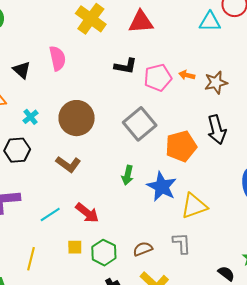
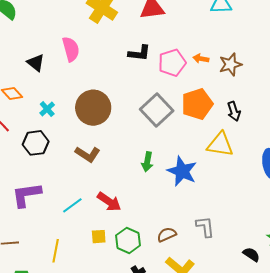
black arrow: (217, 130) -> (234, 111), size x0.7
orange pentagon: (181, 146) -> (197, 104), moved
yellow triangle: (194, 206) -> (220, 144), moved, turned 32

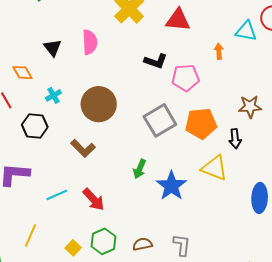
orange arrow: (201, 59) -> (219, 51), moved, turned 63
brown star: (230, 64) -> (250, 107), moved
yellow square: (99, 237) -> (73, 248), moved, turned 35

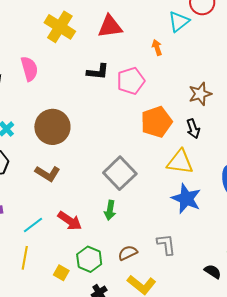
cyan triangle: (246, 31) -> (179, 21), turned -35
gray square: (160, 120) -> (120, 173), moved
green arrow: (140, 169) -> (110, 210), moved
blue star: (171, 186) -> (186, 199), moved
yellow line: (31, 236) -> (25, 258), moved

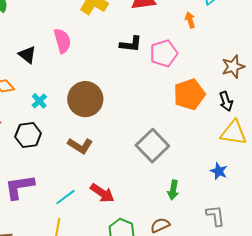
yellow triangle: (180, 162) -> (234, 133), moved
blue star: (186, 199) -> (219, 171), size x0.6
green arrow: (110, 210) -> (173, 190), moved
gray L-shape: (166, 244) -> (216, 216), moved

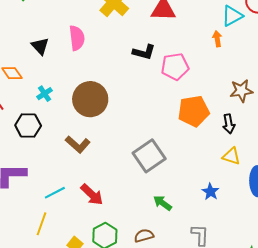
orange arrow: (190, 20) -> (217, 39), moved
yellow triangle: (234, 133) -> (231, 156), size x0.7
green arrow: (173, 190) -> (162, 203), turned 108

